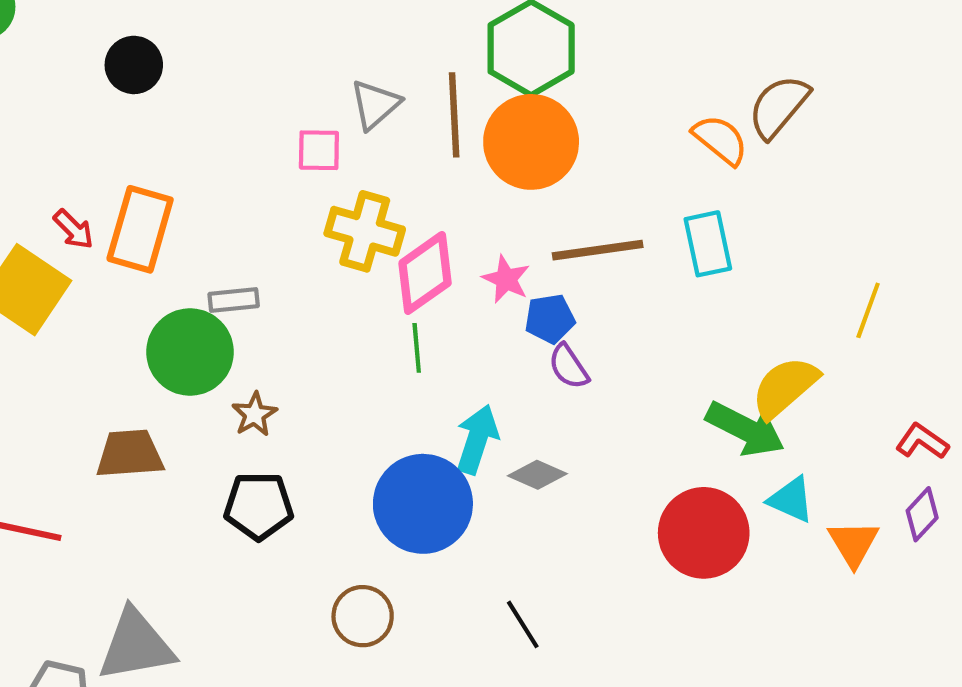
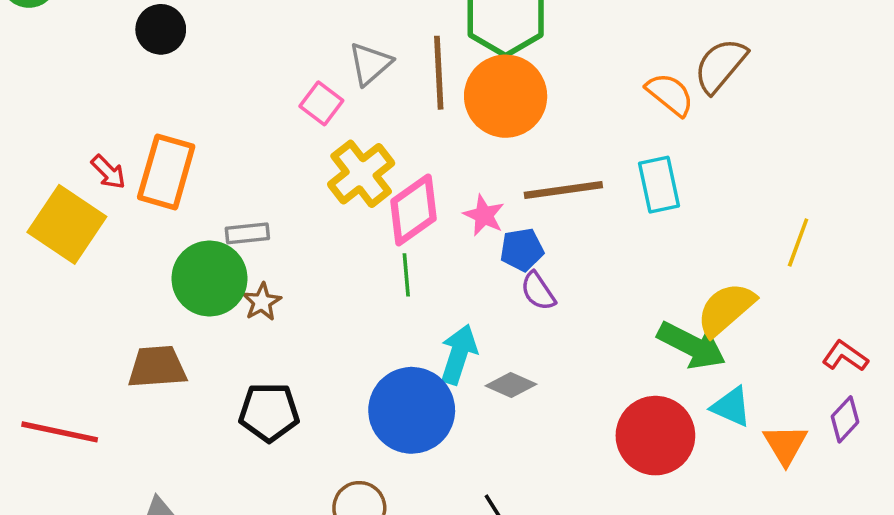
pink square: (319, 150) -> (321, 103), turned 36
yellow cross: (365, 231) -> (361, 174), turned 36
brown star: (254, 414) -> (262, 302), moved

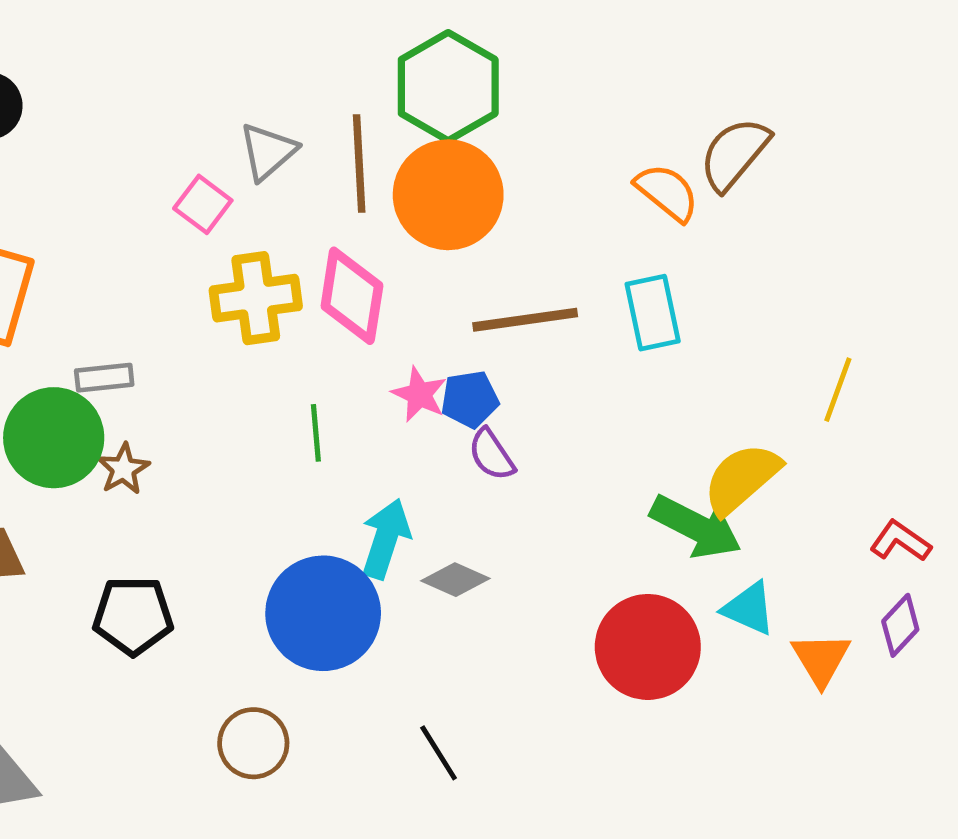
yellow cross: (361, 174) -> (256, 298), turned 30
pink diamond: (413, 210) -> (352, 296), moved, turned -46
pink star: (484, 215) -> (419, 394), moved

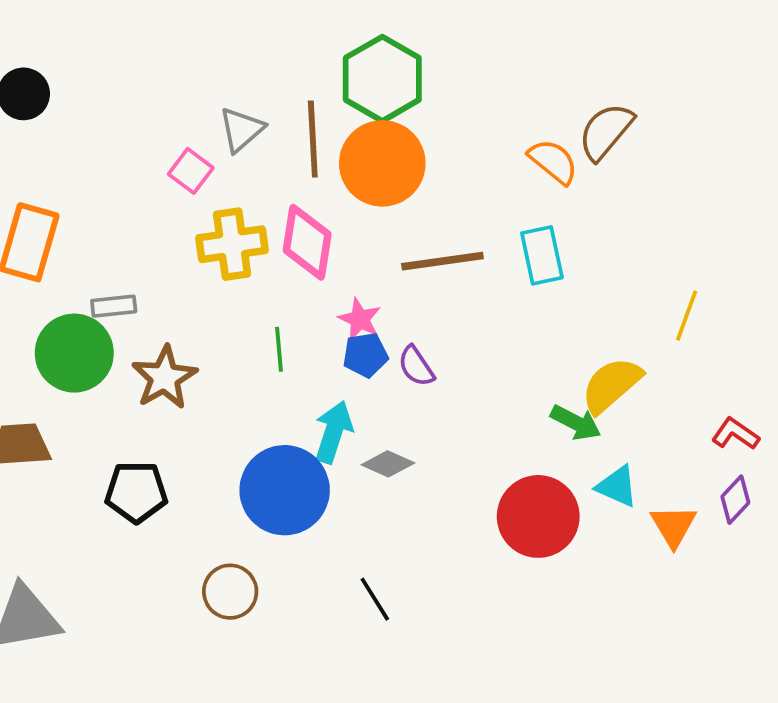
blue pentagon: (470, 399) -> (365, 355), moved
brown star: (123, 469) -> (164, 377), moved, size x1.6
green arrow: (696, 527) -> (576, 423), size x0.7

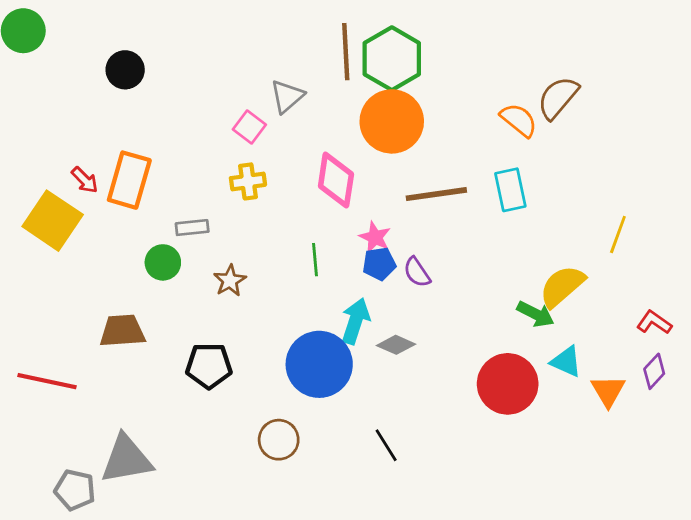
brown line: (313, 139) -> (346, 52), moved
yellow cross: (232, 244) -> (248, 181), moved, size x0.7
green circle: (74, 353) -> (163, 262), size x0.6
brown star: (164, 377) -> (230, 281), size x0.7

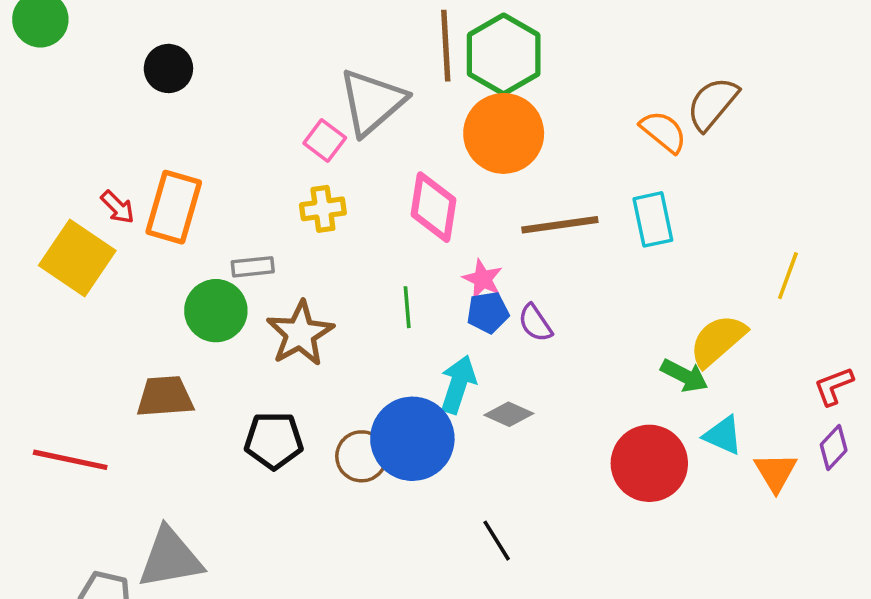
gray triangle: (287, 96) -> (372, 102), size x1.6
green circle: (163, 262) -> (216, 311), size x1.4
brown star: (230, 281) -> (300, 333), size x1.6
red L-shape: (654, 322) -> (834, 386), turned -56
brown circle: (279, 440) -> (362, 456), moved

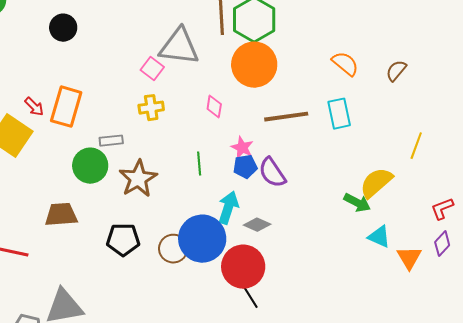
gray triangle: (372, 102) -> (179, 47), turned 48
brown semicircle: (712, 104) -> (396, 71), moved, size x0.7
pink diamond: (433, 207) -> (214, 107), size x0.6
purple semicircle: (535, 323) -> (272, 173), size x1.4
red circle: (649, 463) -> (243, 267), moved

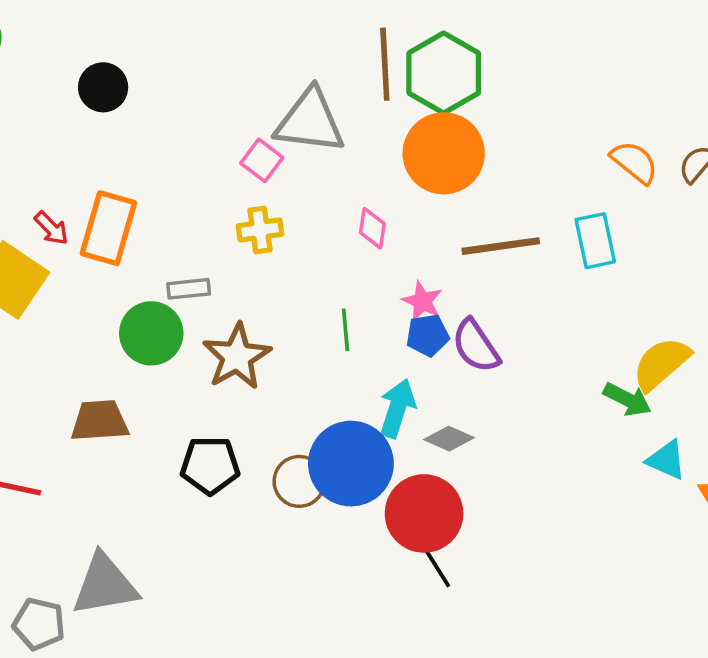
orange semicircle: (345, 64) -> (634, 162), moved

